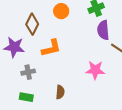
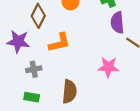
brown semicircle: (60, 92) -> (69, 92), size x1.5

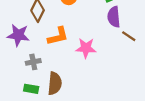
pink star: (108, 67) -> (86, 48), moved
brown semicircle: (69, 92) -> (55, 83), moved

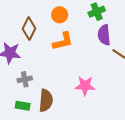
orange L-shape: (58, 36) -> (63, 41), moved
pink star: (86, 48) -> (85, 86), moved

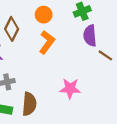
orange L-shape: (63, 41) -> (47, 42), turned -40

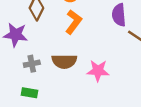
brown semicircle: (29, 104) -> (64, 61), moved, turned 85

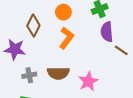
pink star: (98, 71) -> (88, 81), turned -30

